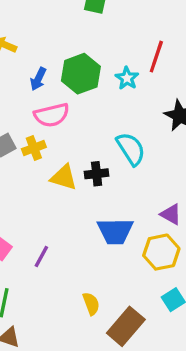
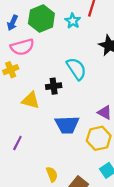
yellow triangle: (64, 177) -> (31, 100), moved

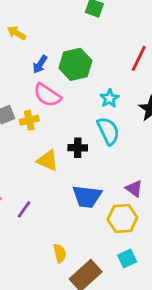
cyan star: (73, 21) -> (109, 98), moved
pink semicircle: (22, 47) -> (47, 95), turned 40

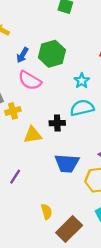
yellow cross: (29, 120) -> (13, 111), moved
cyan semicircle: (108, 131) -> (82, 108), turned -75
yellow triangle: (48, 161) -> (33, 135), turned -30

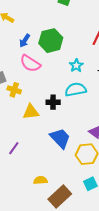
yellow cross: (13, 111) -> (14, 90), turned 32
blue trapezoid: (67, 163) -> (60, 138), turned -140
yellow semicircle: (47, 212) -> (40, 180), turned -80

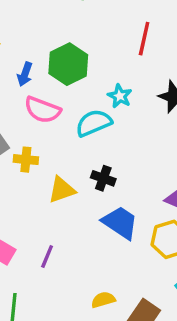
cyan semicircle: (76, 90) -> (94, 123), moved
black cross: (53, 102) -> (103, 178), moved, turned 32

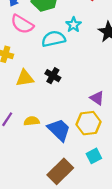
blue trapezoid: (120, 223) -> (59, 130), moved
yellow semicircle: (103, 300) -> (32, 121), moved

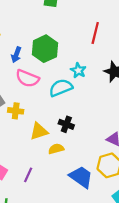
yellow semicircle: (32, 121) -> (56, 149), moved

